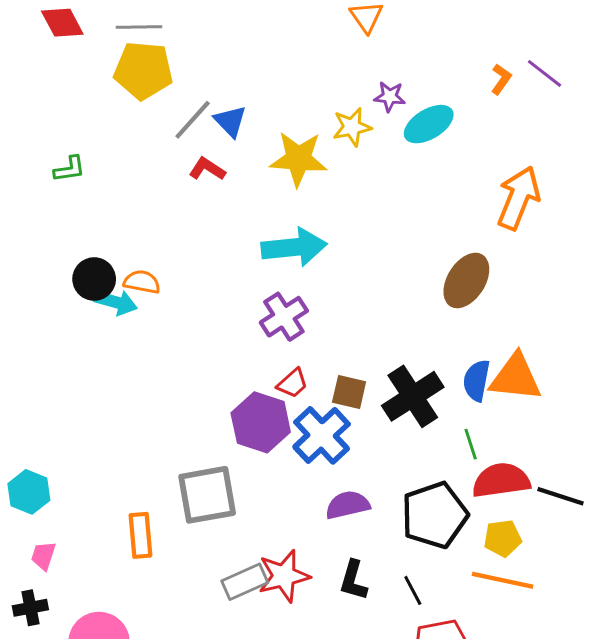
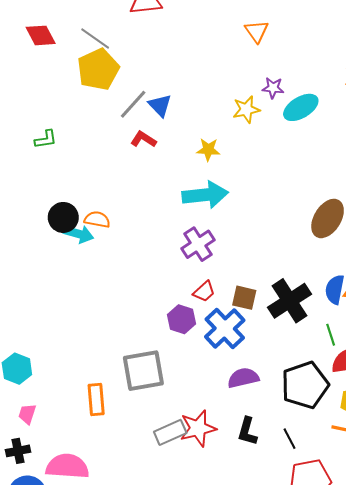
gray line: (139, 27) -> (95, 39), turned 36
yellow pentagon: (143, 70) -> (98, 69), turned -30
yellow star: (298, 159) -> (208, 150), moved, size x0.6
purple hexagon: (261, 422) -> (182, 319), size x0.7

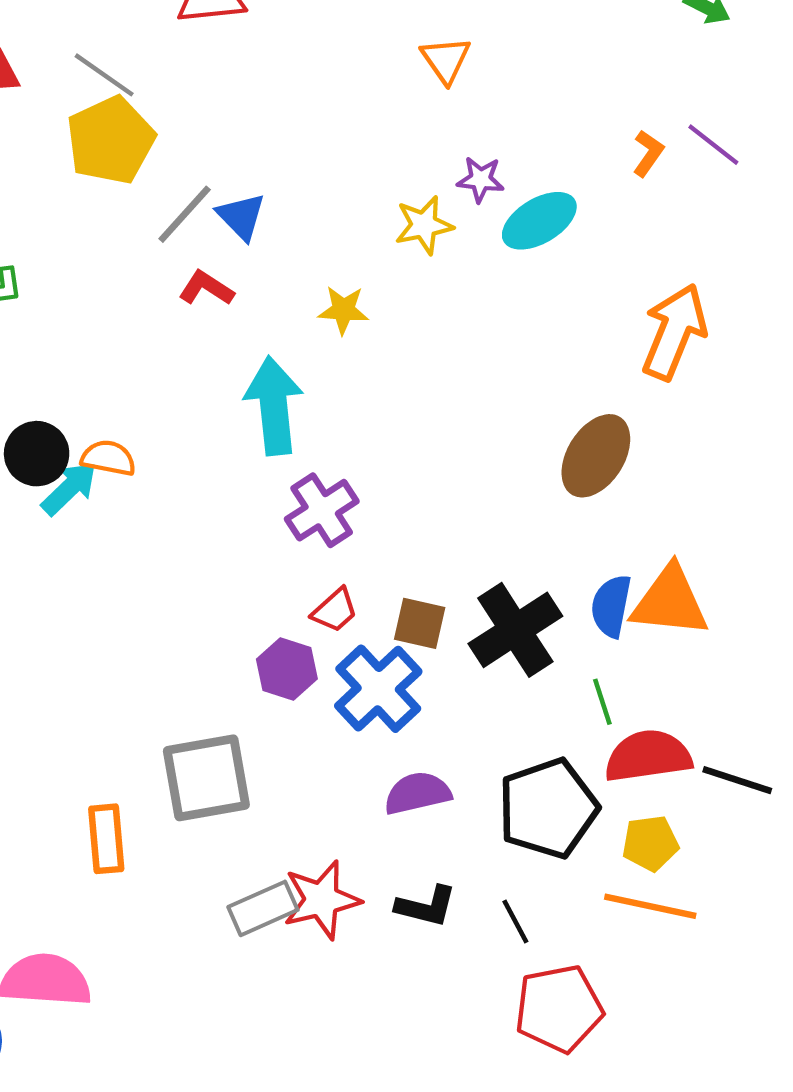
cyan arrow: (205, 195) -> (274, 406), moved, turned -90
cyan arrow: (79, 234) -> (69, 488), turned -60
black L-shape: (247, 431) -> (426, 906), turned -92

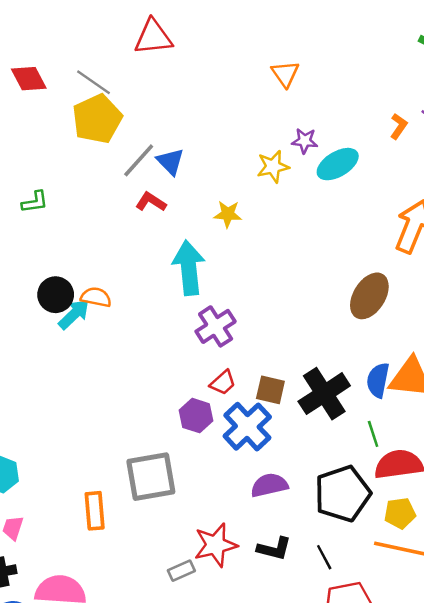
gray rectangle: (263, 908) -> (181, 571), moved, size x0.7

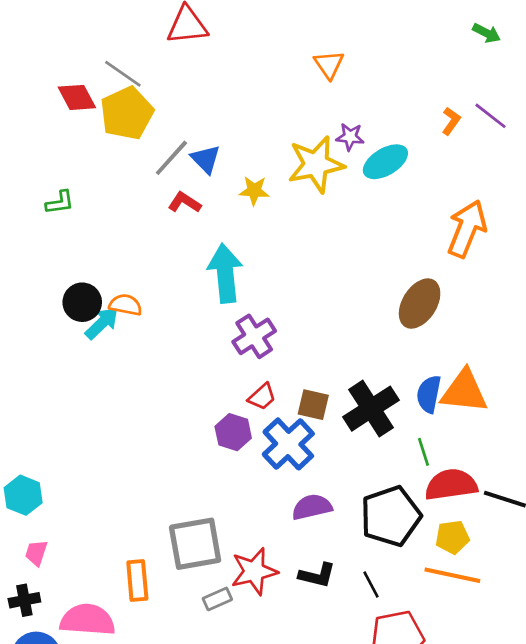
red diamond: (29, 79) -> (77, 97), moved
yellow star: (273, 167) -> (316, 164), size x1.6
yellow star: (228, 214) -> (254, 191), moved
gray square: (151, 477) -> (195, 544), moved
orange rectangle: (95, 511) -> (137, 581), moved

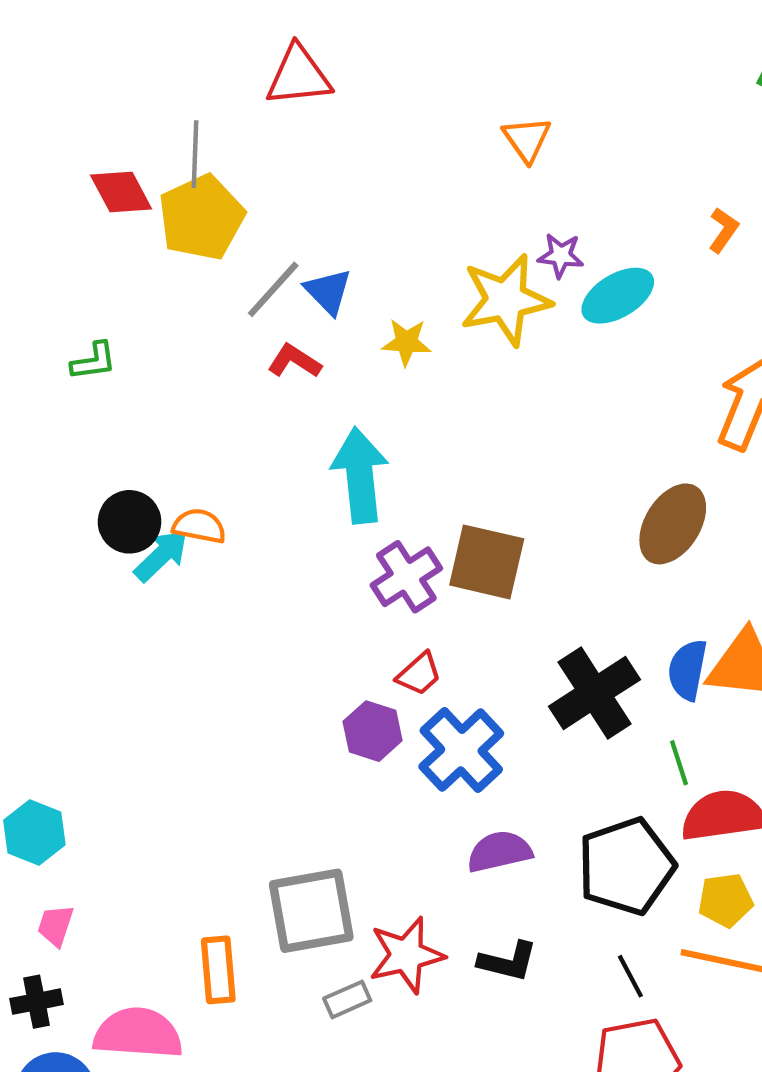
gray line: (123, 74) -> (195, 154), turned 57
brown square: (313, 405) -> (487, 562), moved, size x1.5
black line: (371, 584) -> (630, 976), moved

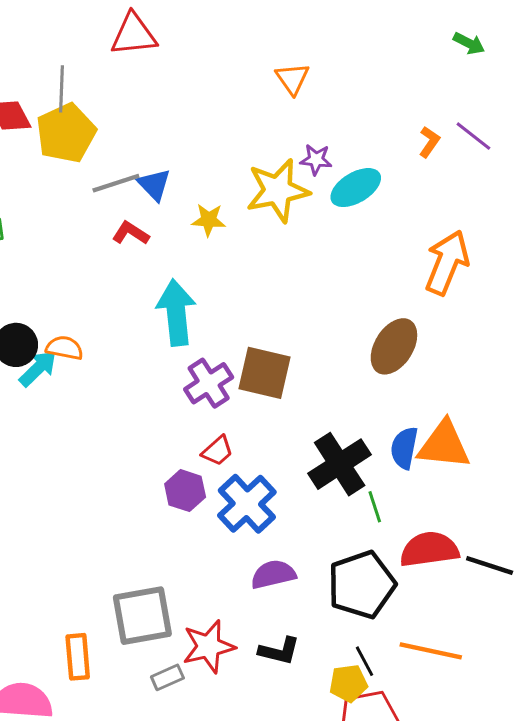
gray line: (273, 289) -> (116, 183), turned 30
green line: (679, 763) -> (375, 507), moved
yellow pentagon: (726, 900) -> (348, 683), moved

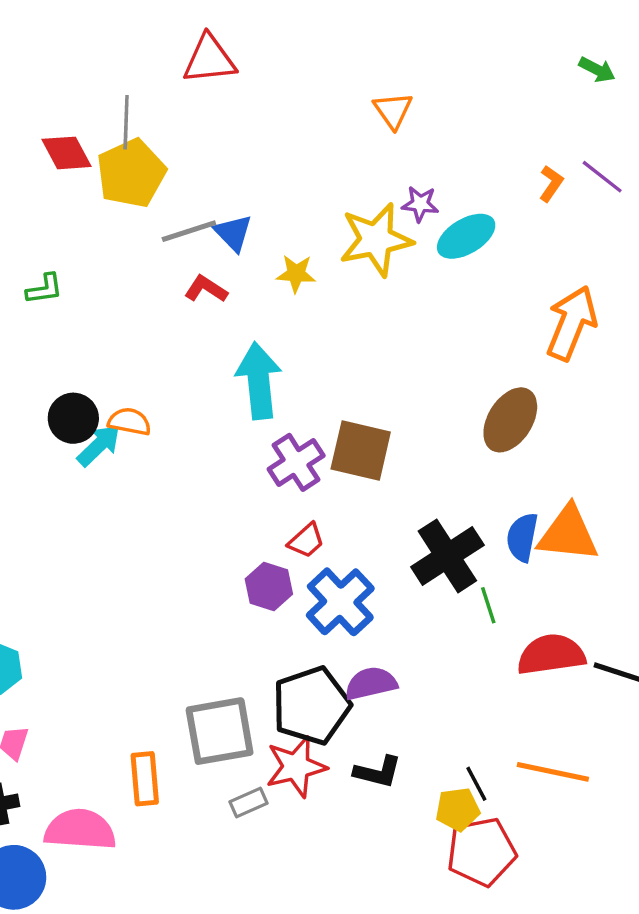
black pentagon: (362, 585) -> (311, 706), moved

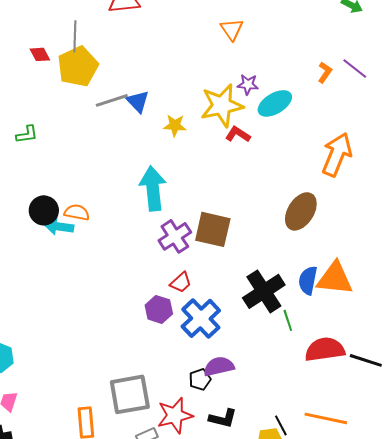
red diamond: (67, 153) -> (40, 54), size x0.7
red L-shape: (206, 289) -> (238, 134), moved
cyan arrow: (99, 445) -> (59, 226), turned -128
black pentagon: (311, 706) -> (200, 379), moved, size x0.5

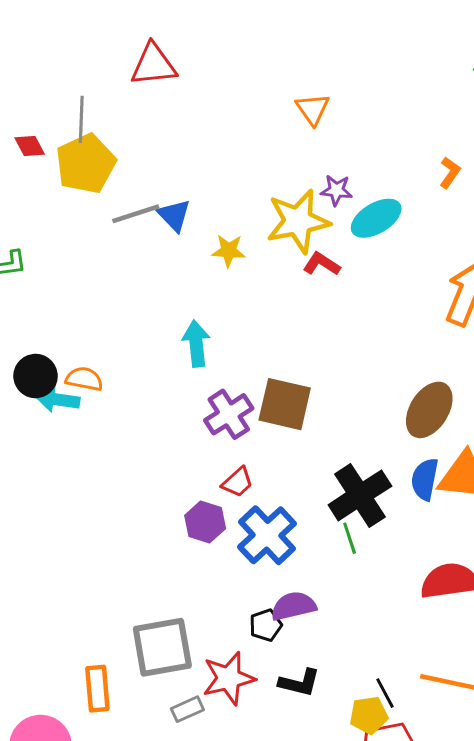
cyan arrow: (153, 188) -> (196, 344), size x0.7
brown ellipse: (301, 211) -> (429, 410), moved
green line: (288, 320) -> (350, 538), moved

